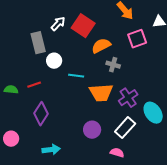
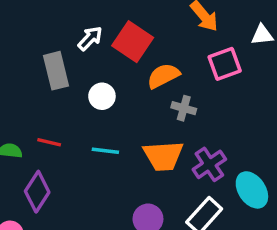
white circle: (54, 61) -> (102, 96), moved
cyan line: (76, 76) -> (105, 151), moved
red line: (34, 85) -> (49, 142), turned 32
purple diamond: (41, 114) -> (37, 192), moved

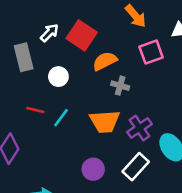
red line: (49, 142) -> (35, 110), moved
cyan line: (105, 151) -> (61, 118), turned -60

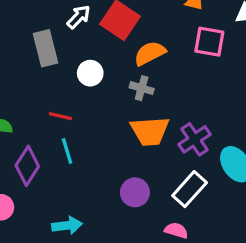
pink square: (151, 52) -> (209, 42), turned 30
gray cross: (120, 86) -> (142, 88), moved
cyan line: (61, 118) -> (67, 151), moved, turned -54

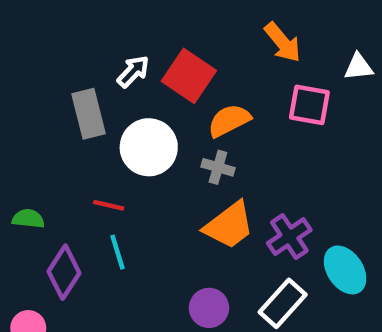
white circle: (90, 73) -> (149, 147), size x1.6
orange trapezoid: (150, 131) -> (229, 225), turned -33

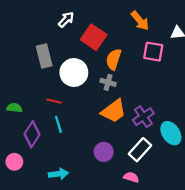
white arrow: (133, 71) -> (66, 20), moved
orange semicircle: (229, 120) -> (114, 59), turned -45

